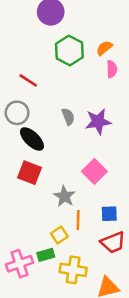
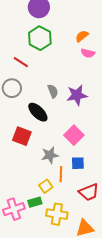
green hexagon: (69, 50) -> (40, 38), moved
pink semicircle: (112, 69) -> (88, 53), turned 104
black ellipse: (32, 139) -> (38, 112), moved
gray star: (64, 196) -> (50, 155), turned 30
blue square: (109, 214) -> (78, 163), moved

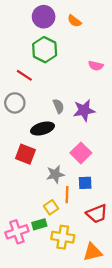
orange semicircle: (82, 36) -> (74, 21), moved, turned -104
black ellipse: (38, 112) -> (43, 129), turned -60

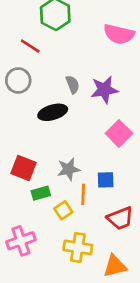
pink semicircle: (96, 66) -> (119, 34), size x1.6
pink square: (81, 153) -> (119, 133), moved
red square: (25, 154) -> (24, 168), moved
green rectangle: (39, 224) -> (41, 193), moved

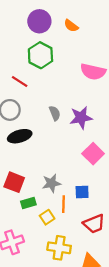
black ellipse: (53, 112) -> (20, 136), moved

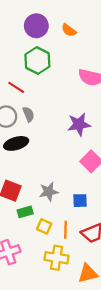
gray semicircle: (55, 113) -> (28, 114), moved
orange line: (63, 204) -> (65, 230), moved
yellow square: (47, 217) -> (44, 226), turned -32

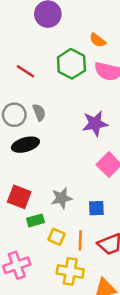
orange semicircle: (69, 30) -> (98, 40), moved
green hexagon: (37, 61) -> (71, 64), moved
red line: (16, 87) -> (25, 71), moved

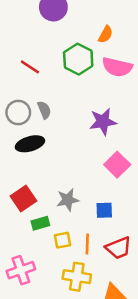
orange semicircle: (98, 40) -> (105, 34), turned -98
red square: (19, 197) -> (23, 198), turned 35
yellow square: (57, 237) -> (63, 240), turned -35

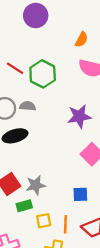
green hexagon: (78, 59) -> (43, 74), moved
gray semicircle: (44, 110) -> (28, 106), turned -63
gray star: (68, 200) -> (36, 185), moved

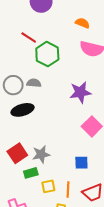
orange semicircle: (82, 40) -> (82, 23), turned -96
red line: (15, 68) -> (29, 38), moved

